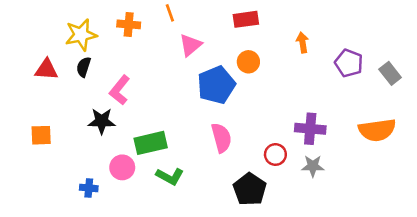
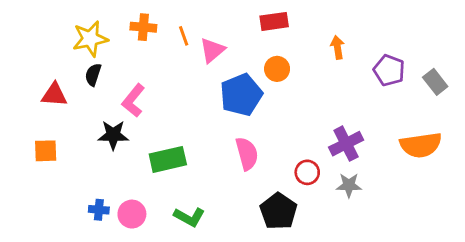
orange line: (170, 13) -> (184, 36), moved
red triangle: (46, 70) -> (54, 95), moved
purple cross: (310, 129) -> (346, 144), turned -32
pink circle: (122, 167) -> (132, 214), moved
green L-shape: (170, 176) -> (189, 217), moved

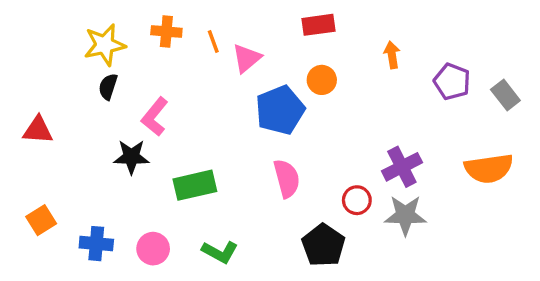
red triangle: (54, 95) -> (38, 130), moved
orange square: (46, 151) -> (41, 220), moved, turned -30
gray star: (349, 185) -> (405, 215), size x1.4
blue cross: (99, 210) -> (96, 244), moved, size x1.4

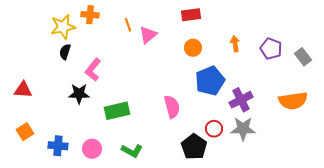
orange cross: (166, 31) -> (90, 15), moved
orange arrow: (392, 55) -> (235, 44), moved
blue pentagon: (280, 110) -> (210, 81), moved
red triangle: (38, 130) -> (23, 90), moved
red circle: (357, 200) -> (214, 129), moved

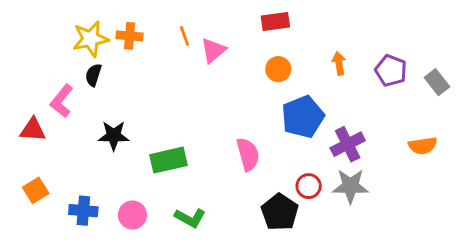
orange cross: (90, 15) -> (130, 36), moved
pink L-shape: (93, 70) -> (62, 101), moved
orange semicircle: (293, 101) -> (423, 146), size x0.7

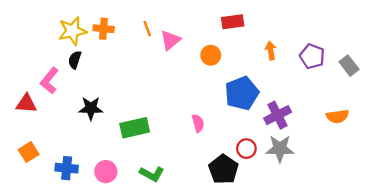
red rectangle: (275, 21) -> (233, 22), moved
orange circle: (278, 69) -> (211, 55), moved
pink semicircle: (248, 154) -> (198, 123), size x0.7

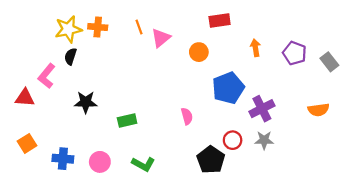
green rectangle: (135, 128) -> (127, 121), size x0.7
gray star: (280, 149) -> (264, 140), size x0.7

